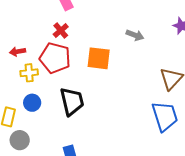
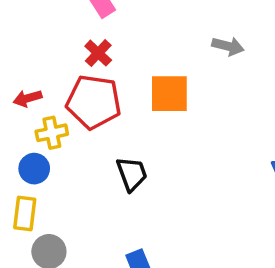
black trapezoid: (72, 101) -> (132, 174), size x0.7
blue circle: (32, 103) -> (34, 169), moved

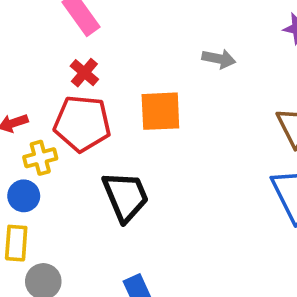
black trapezoid: (132, 174) -> (125, 196), size x1.4

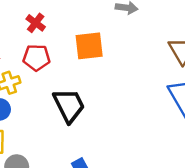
red pentagon: (82, 123) -> (36, 58), size x0.7

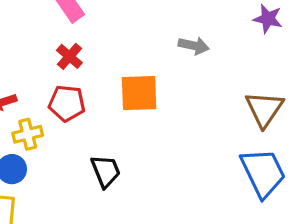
black trapezoid: (69, 105) -> (106, 171), size x0.7

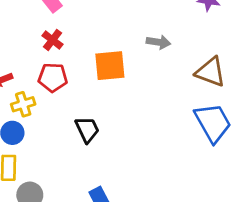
gray arrow: (194, 46) -> (158, 42), moved
brown triangle: (264, 109) -> (211, 72), turned -40

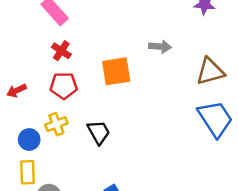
brown triangle: (211, 72) -> (210, 71), turned -32
yellow cross: (23, 104) -> (56, 124), moved

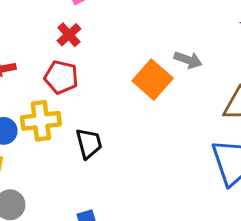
orange square: (116, 71) -> (153, 80), moved, turned 36
yellow cross: (56, 124) -> (41, 121), size x1.4

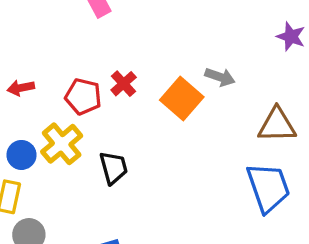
red cross: (69, 35) -> (124, 84), moved
yellow cross: (41, 121) -> (62, 144), turned -33

